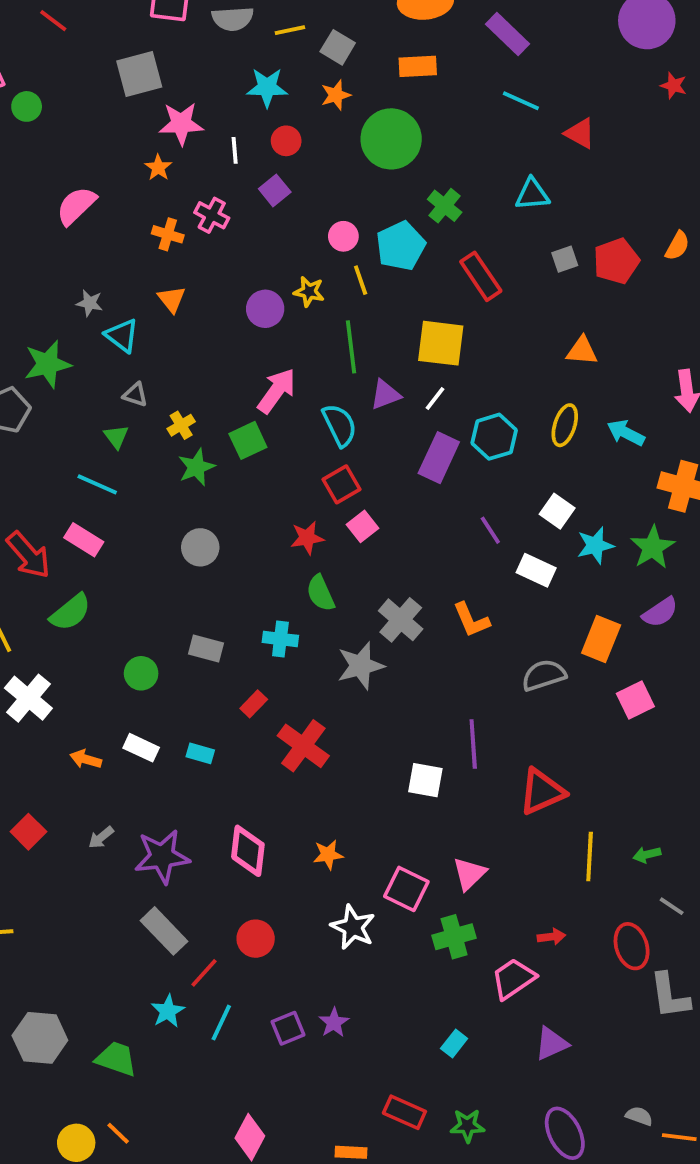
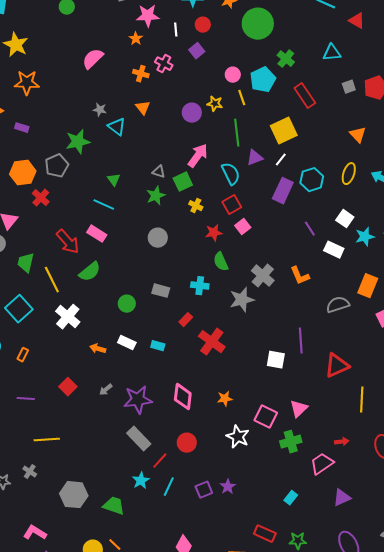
yellow square: (441, 343) -> (284, 131), turned -32
orange triangle: (582, 351) -> (358, 135), turned 42
gray triangle: (135, 395) -> (159, 172), moved
yellow cross: (181, 425) -> (196, 206), moved, turned -32

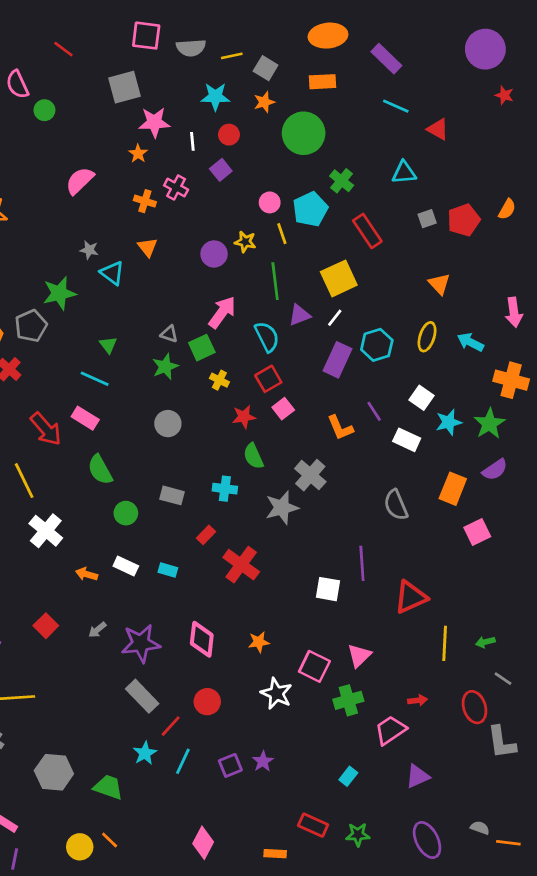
green semicircle: (90, 272) -> (100, 470), moved, turned 100
orange L-shape: (300, 276) -> (340, 428), moved
gray semicircle: (338, 305) -> (396, 505), moved, turned -95

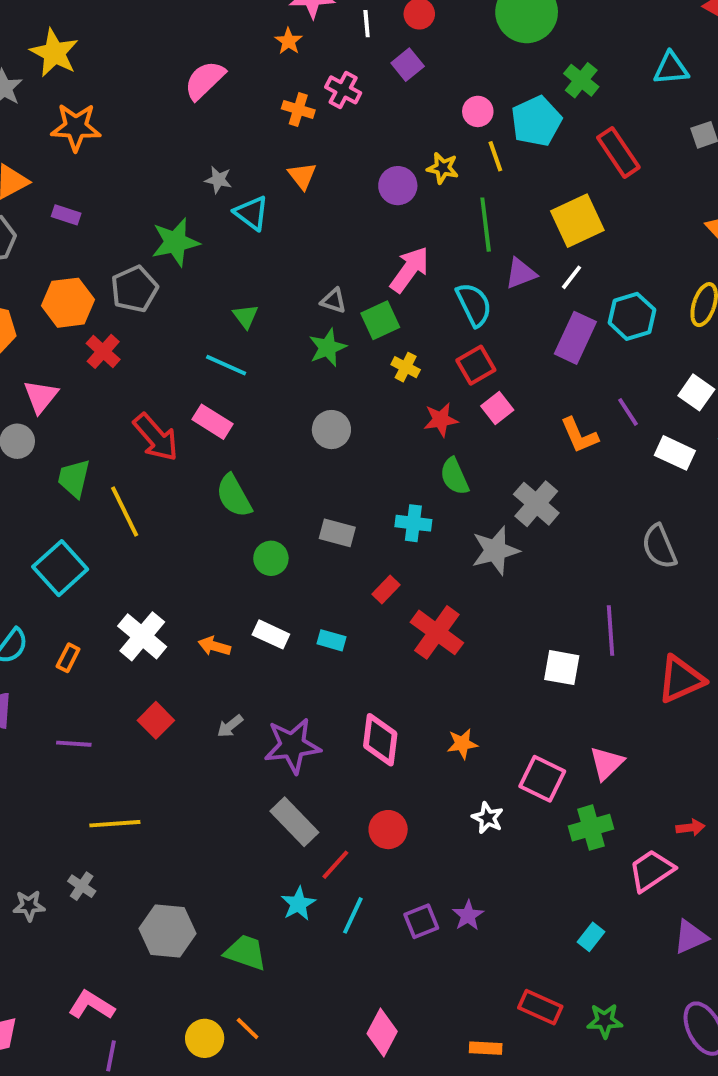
white cross: (46, 531) -> (142, 636), moved
white star: (276, 694) -> (488, 818), size x0.7

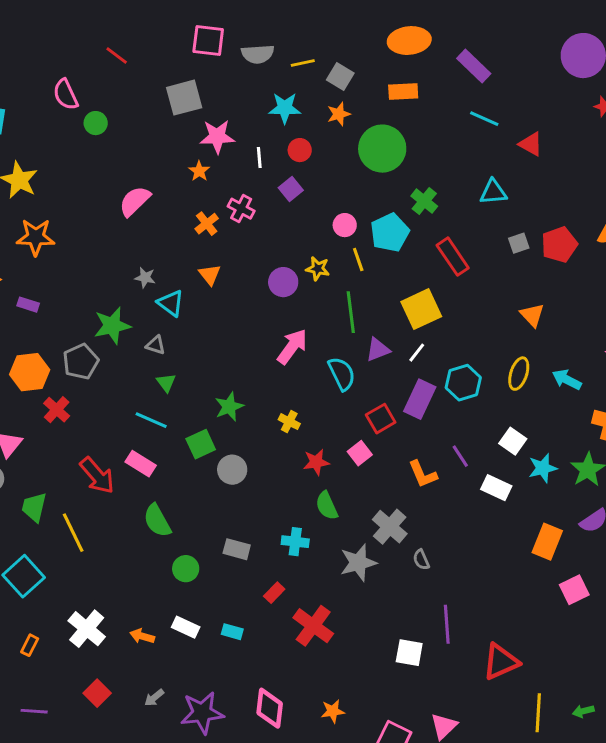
orange cross: (298, 109) -> (207, 224), turned 35
gray triangle: (333, 301) -> (156, 345), moved
green square: (380, 320) -> (201, 444), moved
red square: (476, 365) -> (381, 419), moved
gray semicircle: (659, 547) -> (421, 560), moved, size x0.6

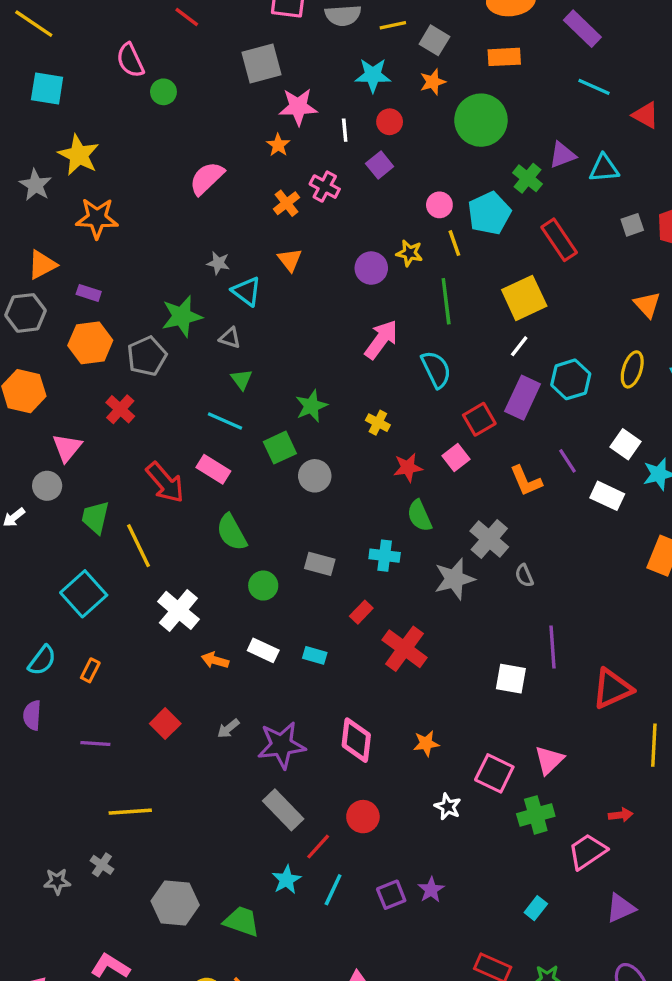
purple triangle: (378, 350) -> (562, 155), moved
orange hexagon: (30, 372) -> (90, 343), moved
white cross: (87, 629) -> (178, 610), moved

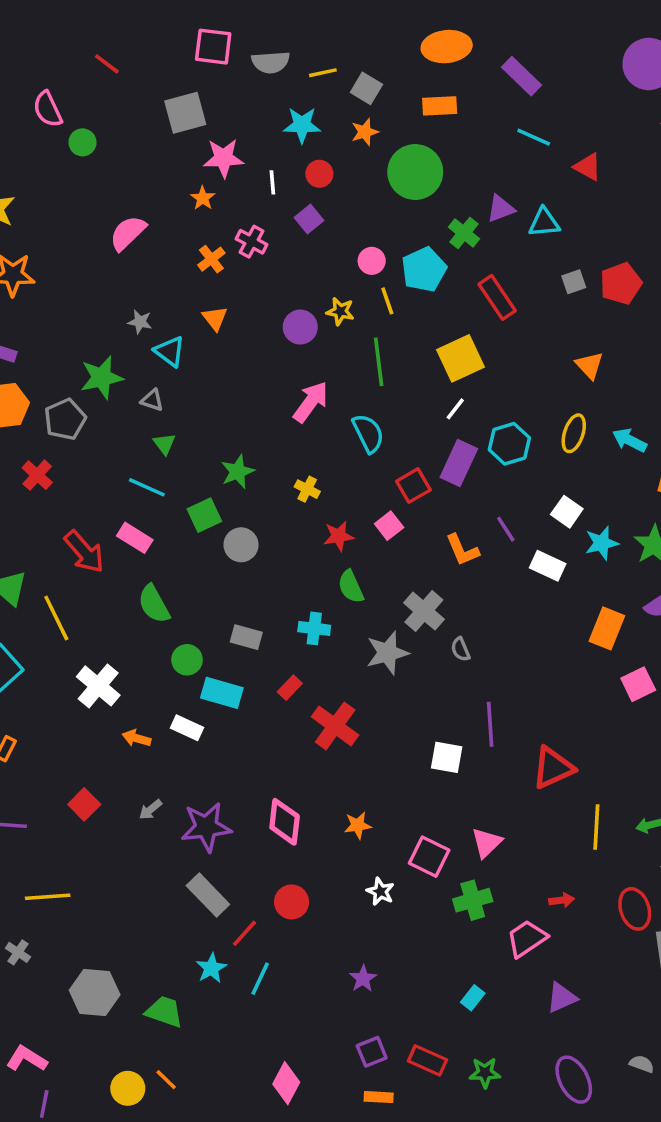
cyan rectangle: (315, 655) -> (222, 693), moved, size x1.6
purple square: (391, 895) -> (372, 1052), moved

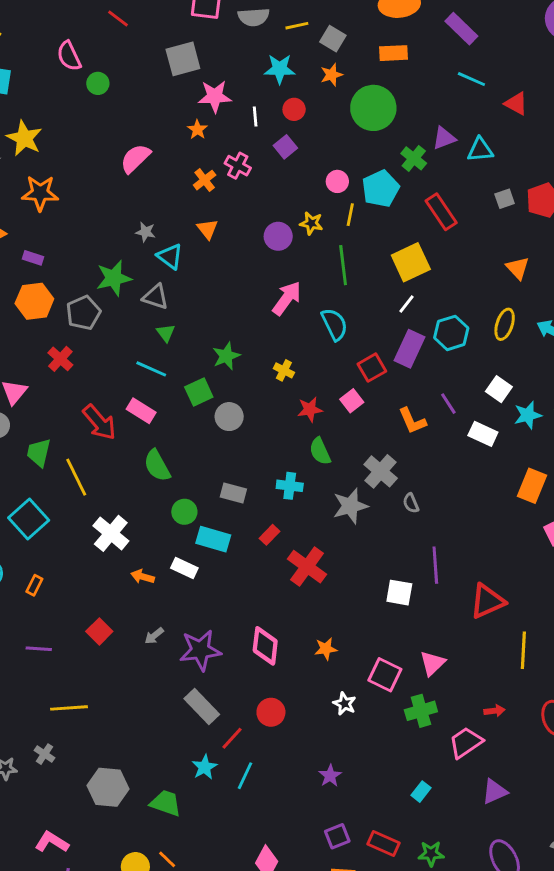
yellow line: (387, 301) -> (350, 215), turned 30
gray triangle: (152, 400) -> (156, 297), size x1.4

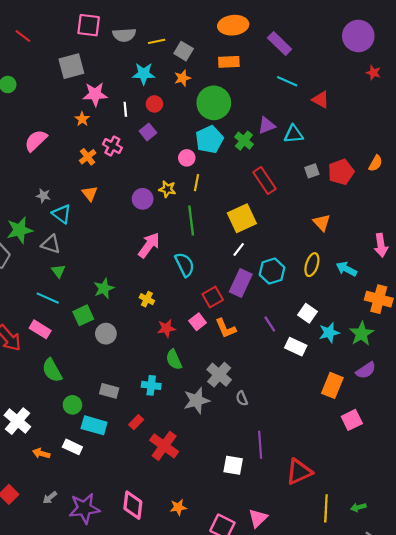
cyan pentagon: (381, 189) -> (209, 140), moved
orange L-shape: (412, 421) -> (226, 328), moved

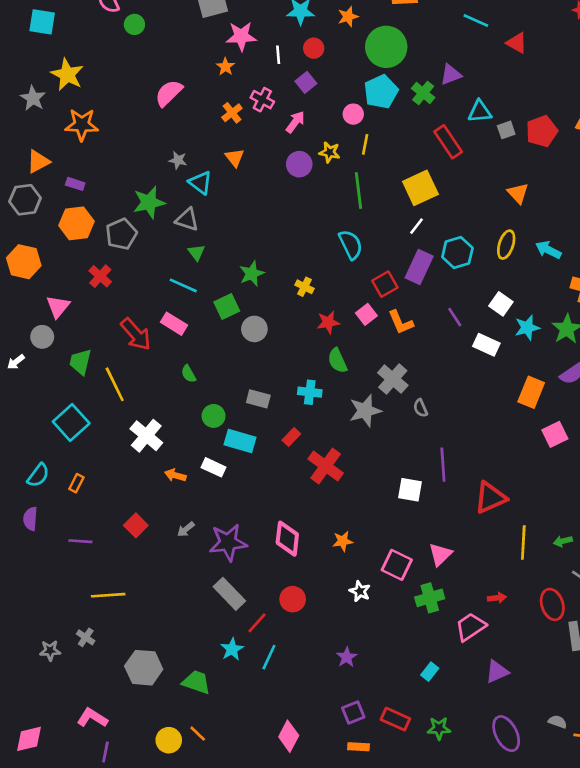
cyan triangle: (294, 134) -> (480, 111), moved
pink arrow: (149, 245) -> (295, 122), moved, size x0.7
green semicircle: (52, 370) -> (188, 374), size x0.6

